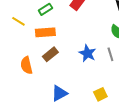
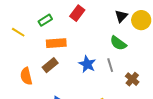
orange rectangle: (45, 32) -> (56, 43), moved

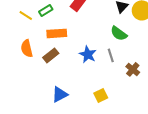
yellow line: (18, 32) -> (26, 15), moved
orange semicircle: (26, 76) -> (27, 48), moved

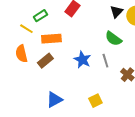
yellow line: (26, 15) -> (26, 29), moved

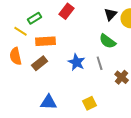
blue triangle: (54, 100) -> (49, 102), turned 30

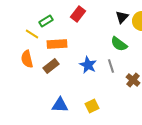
yellow square: (90, 103) -> (92, 106), moved

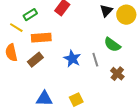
green semicircle: (119, 44) -> (112, 45), moved

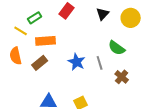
black triangle: (106, 11) -> (103, 14), moved

